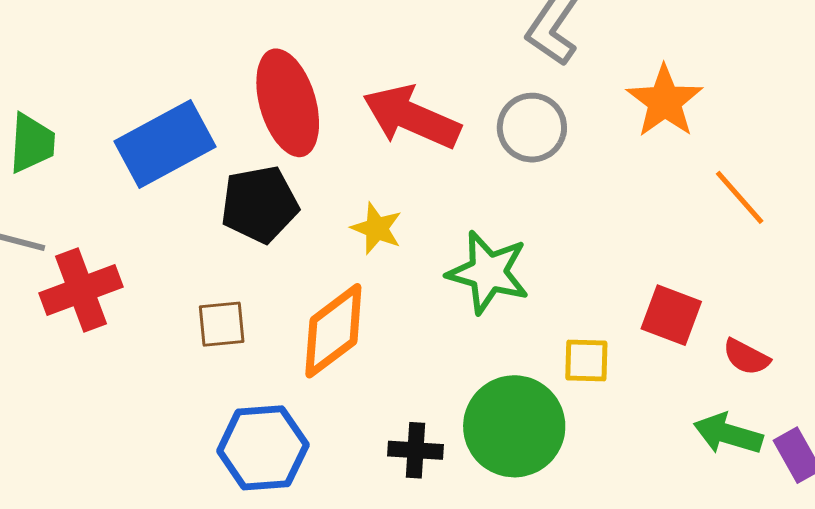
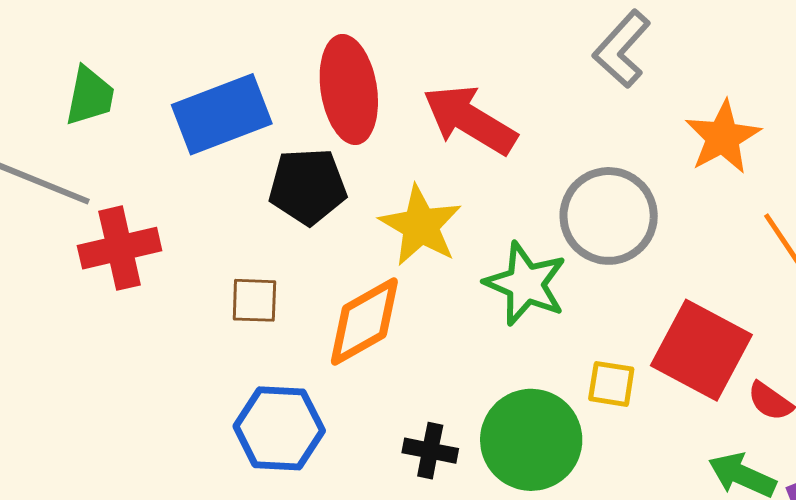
gray circle: (532, 128) -> (609, 216), moved, size x1.4
yellow star: (377, 228) -> (421, 226), size x1.6
red square: (671, 315) -> (701, 350), size x1.6

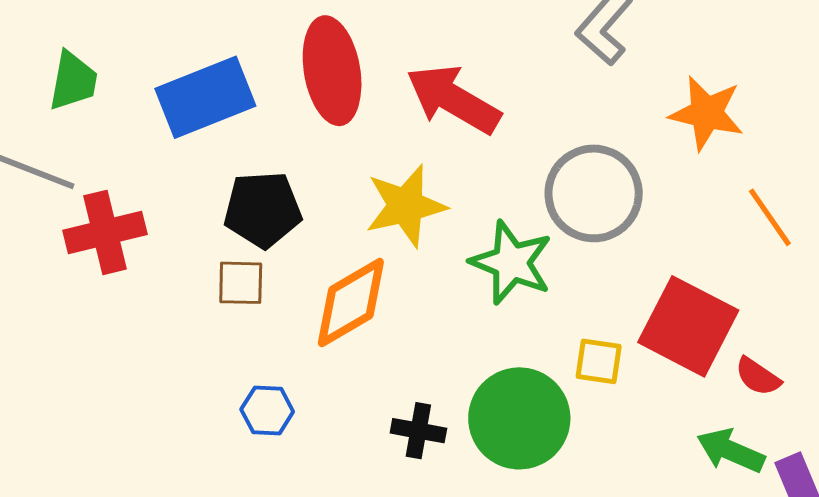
orange star: (723, 137) -> (707, 113), turned -30
black pentagon: (308, 186) -> (263, 210), moved
yellow star: (421, 226) -> (406, 206), turned 30
blue hexagon: (279, 428) -> (267, 410), size x0.6

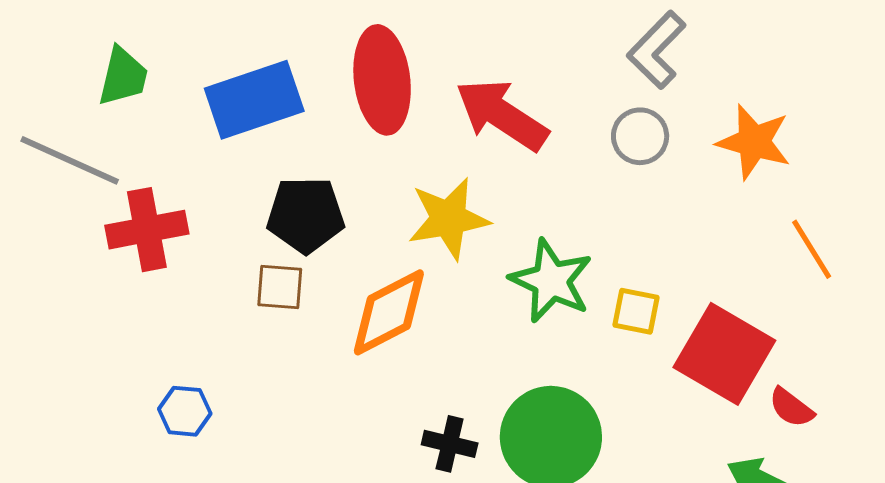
gray circle: (594, 193) -> (640, 136), moved, size x0.6
yellow square: (599, 361) -> (636, 311), moved
blue hexagon: (267, 410) -> (185, 411), moved

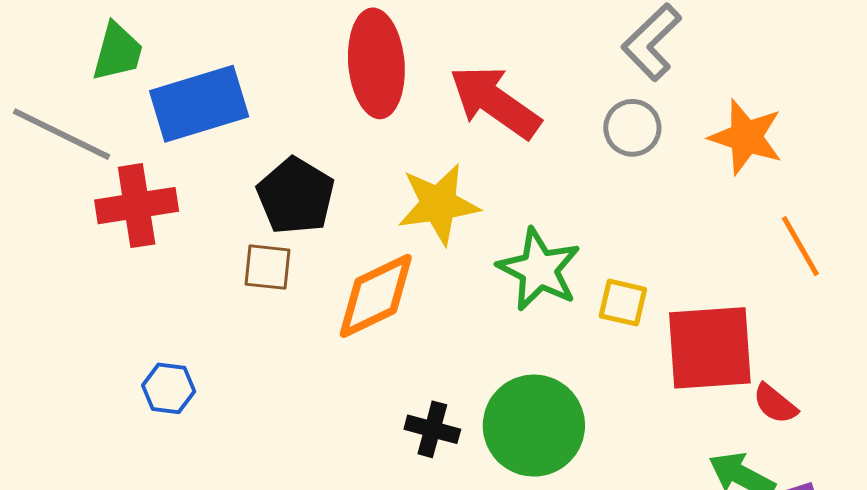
blue rectangle: (254, 100) -> (199, 104), moved
black pentagon: (306, 215) -> (296, 196), turned 30
red square: (724, 354) -> (710, 348), turned -36

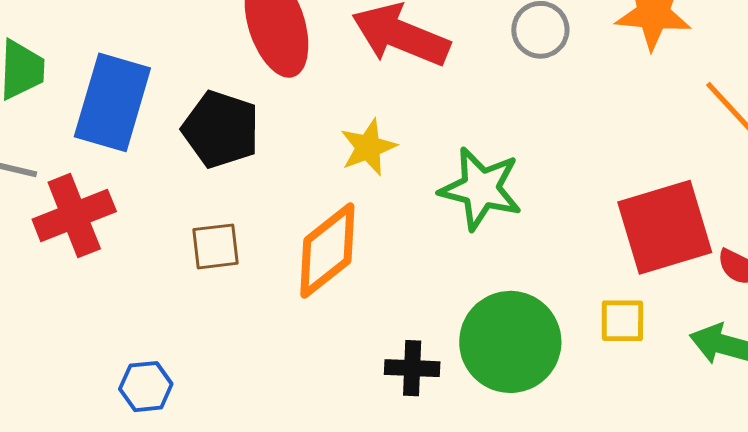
blue rectangle: (199, 104) -> (112, 102), turned -44
black pentagon: (296, 196) -> (221, 129), moved
yellow star: (438, 204) -> (368, 147), size x0.7
yellow square: (623, 303) -> (622, 321), moved

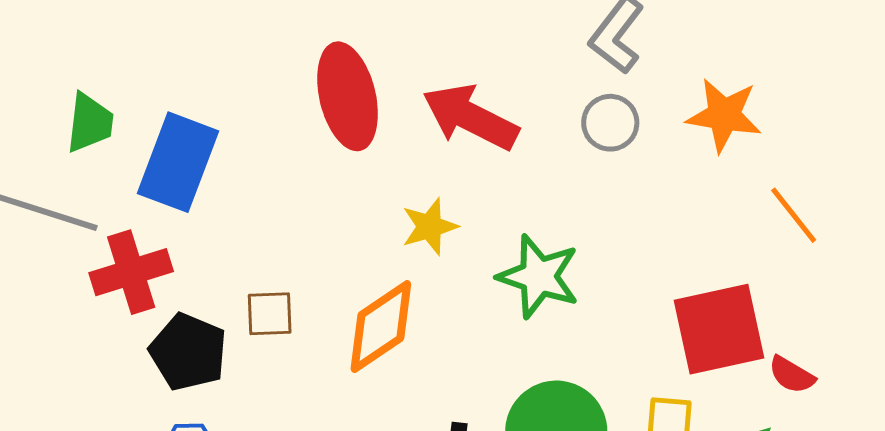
black pentagon: (221, 129) -> (188, 352), moved

